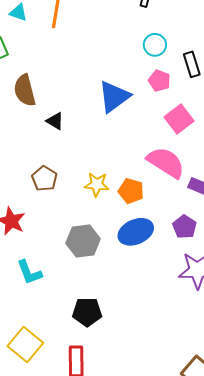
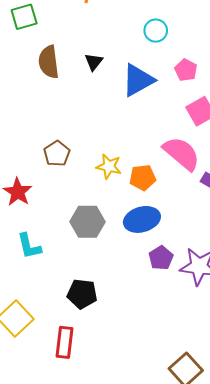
cyan circle: (155, 45) -> (156, 31), moved
black triangle: (55, 121) -> (94, 62), moved, turned 30
orange pentagon: (131, 191) -> (143, 178), turned -30
purple pentagon: (185, 227) -> (161, 258), moved

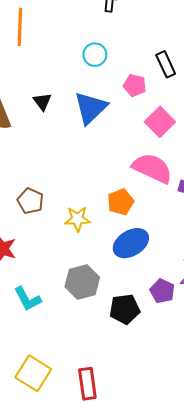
yellow star: (109, 166) -> (77, 219), moved
gray hexagon: (88, 222) -> (82, 282), moved
purple pentagon: (161, 258) -> (162, 291), moved
black pentagon: (82, 294) -> (125, 309), moved

